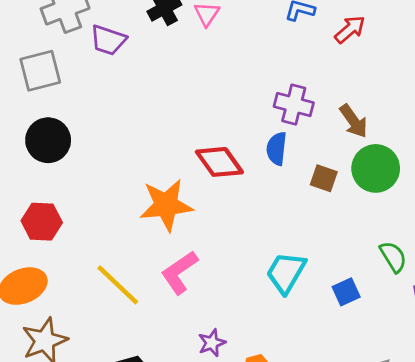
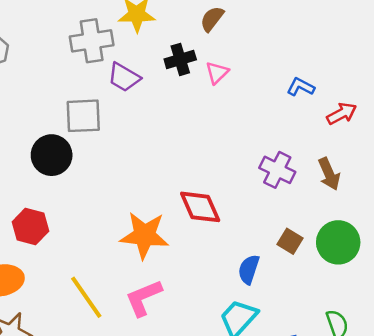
gray square: (40, 71) -> (83, 116), moved
brown arrow: (354, 121) -> (329, 174), moved
blue semicircle: (277, 149) -> (249, 269), moved

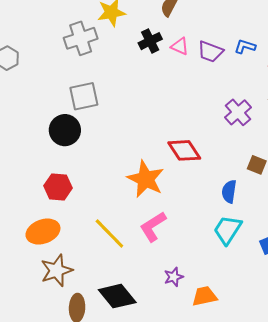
pink triangle: (217, 73) -> (180, 46), turned -42
purple trapezoid: (124, 77) -> (210, 52), moved
purple cross: (277, 170) -> (238, 112), turned 32
orange star: (144, 235) -> (146, 179), turned 30

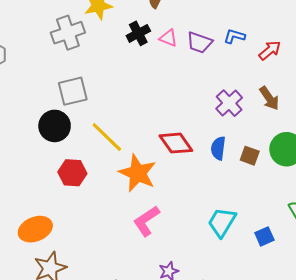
red hexagon: (58, 187) -> (72, 173), moved
blue semicircle: (229, 191) -> (218, 148), moved
yellow line: (109, 234) -> (107, 137), moved

